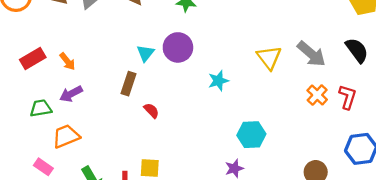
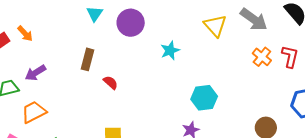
cyan triangle: (145, 53) -> (95, 14), moved
orange arrow: (67, 61) -> (25, 34), moved

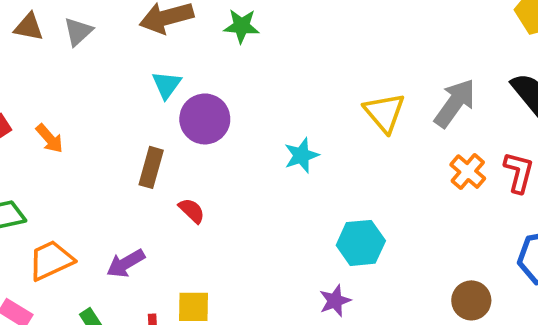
gray arrow: (254, 19) -> (455, 103), turned -92
purple circle: (131, 23) -> (205, 119), moved
orange arrow: (25, 34) -> (50, 139), moved
purple arrow: (35, 73) -> (126, 263), moved

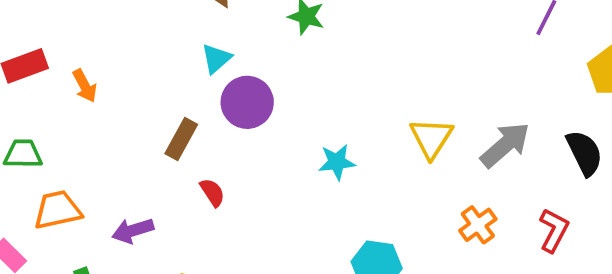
orange cross: (468, 172) -> (478, 225), moved

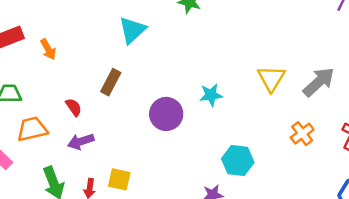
cyan triangle: (216, 59) -> (132, 30), size x1.4
purple circle: (247, 102) -> (166, 114), moved
red semicircle: (212, 192) -> (74, 107), moved

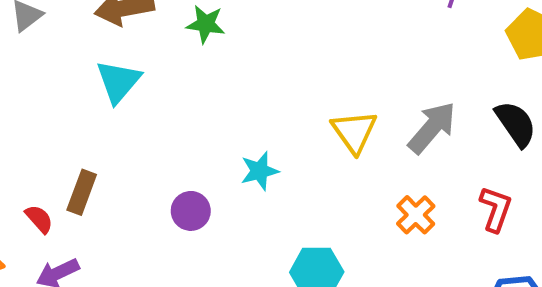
brown rectangle: (111, 82) -> (82, 192), moved
purple circle: (166, 114) -> (191, 211), size x0.7

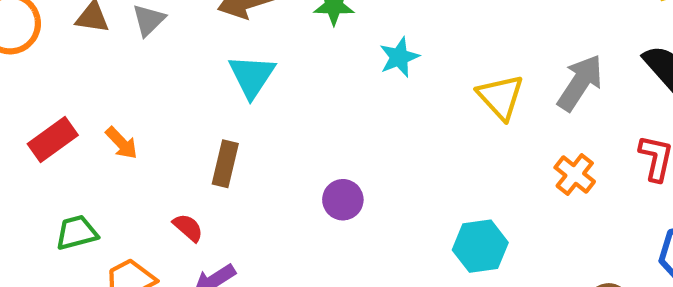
cyan star: (260, 171) -> (399, 57), moved
brown rectangle: (82, 192) -> (225, 164), moved

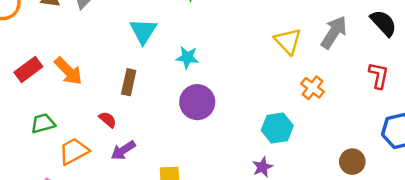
cyan star: (399, 57) -> (187, 57), moved, turned 30
orange arrow: (122, 143) -> (68, 71), size x1.5
orange cross: (575, 174) -> (313, 88), moved
purple circle: (343, 200) -> (197, 102), size x1.5

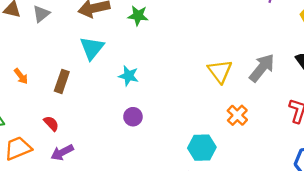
orange arrow: (68, 71) -> (21, 76), size x0.6
brown rectangle: (129, 82) -> (62, 81), moved
purple circle: (197, 102) -> (133, 117), size x0.6

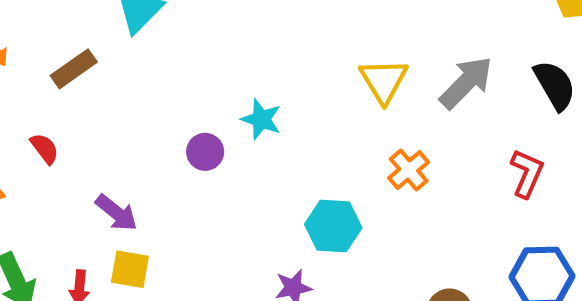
cyan star: (129, 76) -> (261, 119), moved
brown rectangle: (62, 81) -> (74, 69), turned 30
purple arrow: (62, 152) -> (116, 213), moved, turned -120

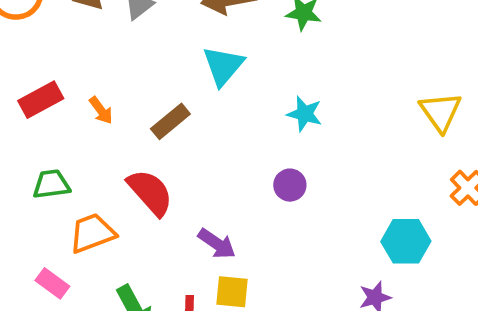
cyan star: (261, 119) -> (305, 114), moved
red semicircle: (45, 148) -> (150, 192), size x1.8

